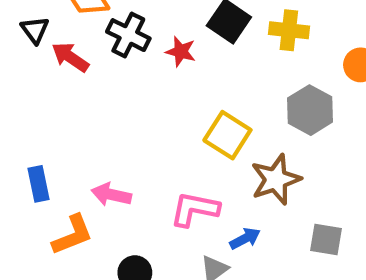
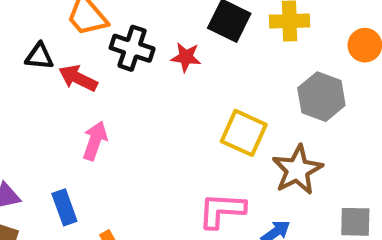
black triangle: (35, 30) -> (39, 56), turned -40
pink arrow: (111, 195) -> (95, 141), moved, turned 105

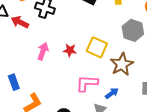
red star: (186, 57) -> (70, 50), moved
pink arrow: (95, 141) -> (43, 51), moved

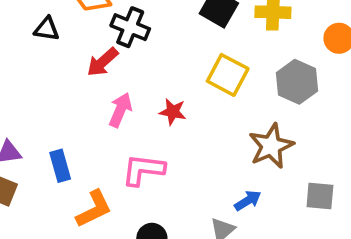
red arrow: (20, 22) -> (102, 62), moved, turned -72
yellow square: (97, 47) -> (228, 75), moved
pink L-shape: (87, 83) -> (143, 170), moved

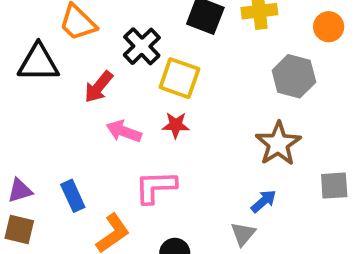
black cross: (130, 27) -> (142, 46), moved, turned 33
black triangle: (47, 29) -> (38, 63), size x1.6
yellow square: (228, 75) -> (179, 78), moved
pink arrow: (120, 110) -> (124, 131), turned -84

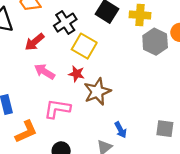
gray hexagon: (294, 76) -> (155, 42), moved
brown star: (278, 144) -> (97, 92), moved
blue arrow: (264, 201) -> (121, 130), turned 91

